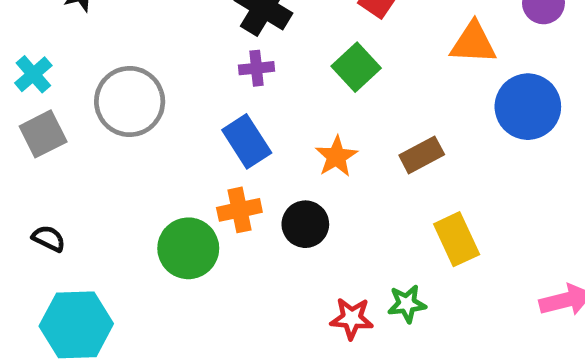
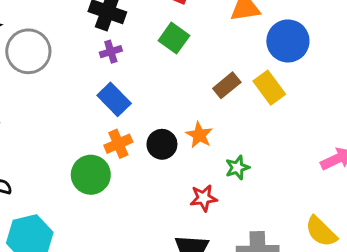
gray circle: (130, 102) -> (28, 51), moved
orange star: (336, 157) -> (199, 135), moved
yellow rectangle: (457, 239) -> (269, 88), moved
green star: (407, 304) -> (237, 168), moved

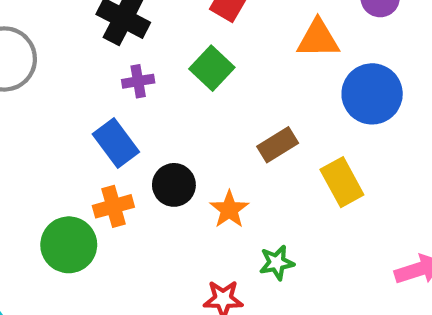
purple cross: (111, 52) -> (138, 81), moved
yellow rectangle: (269, 88) -> (342, 182), moved
black circle: (162, 144) -> (174, 185), moved

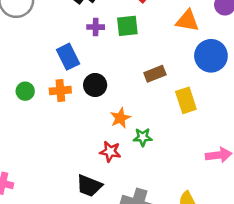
green square: (212, 68) -> (127, 26), turned 30
purple cross: (138, 81) -> (96, 27), moved
orange star: (229, 209) -> (120, 118), moved
green circle: (69, 245) -> (25, 91), moved, size x0.6

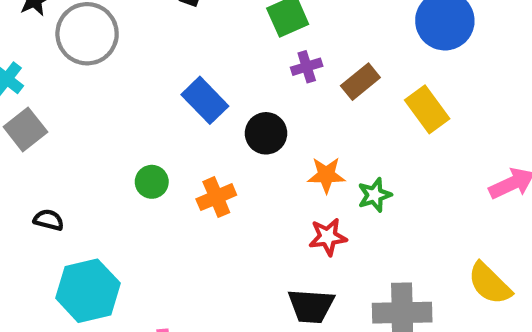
purple cross: (96, 27) -> (307, 67), moved
orange cross: (60, 91) -> (216, 197), moved
orange star: (120, 118) -> (326, 175), turned -30

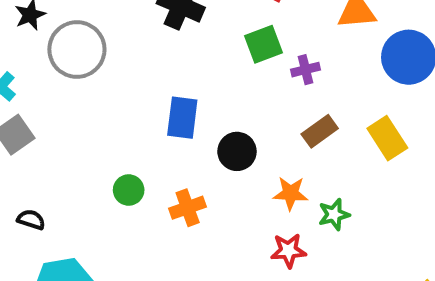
purple cross: (307, 67) -> (306, 70), moved
brown rectangle: (360, 82) -> (320, 131), moved
blue rectangle: (205, 100) -> (182, 118), turned 48

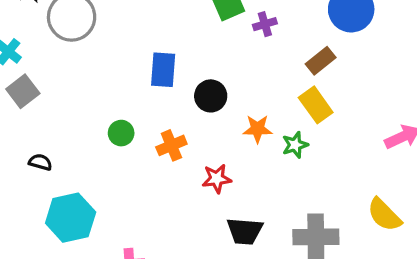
brown rectangle: (320, 131) -> (321, 61), moved
yellow rectangle: (387, 138) -> (316, 105), moved
red star: (288, 251) -> (217, 179), moved

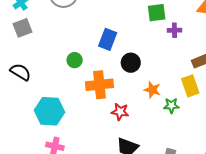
green circle: (121, 133) -> (75, 60), moved
orange cross: (171, 145) -> (100, 85), size x1.5
black semicircle: (40, 162) -> (20, 72), size x1.5
cyan hexagon: (71, 218) -> (50, 111), moved

